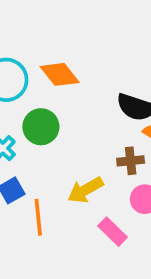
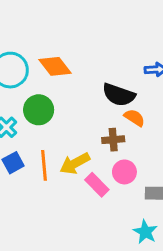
orange line: (38, 217) -> (44, 165), moved
pink rectangle: (113, 232) -> (97, 185), moved

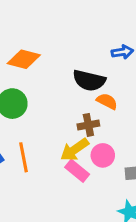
orange diamond: (55, 66) -> (24, 59), turned -32
yellow arrow: (75, 163) -> (75, 150), moved

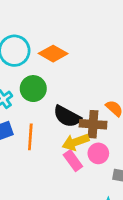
black semicircle: (89, 80) -> (67, 116), moved
brown cross: (88, 125) -> (93, 124), size x1.4

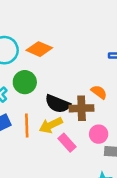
yellow arrow: (76, 142) -> (51, 125), moved
pink circle: (98, 153) -> (99, 134), moved

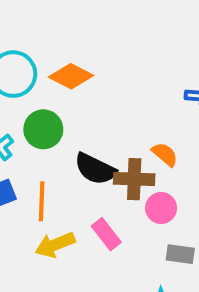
yellow arrow: (51, 125) -> (55, 245), moved
pink circle: (99, 134) -> (161, 208), moved

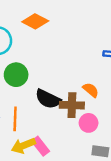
orange diamond: (71, 76) -> (35, 21), moved
pink rectangle: (106, 234) -> (41, 146), moved

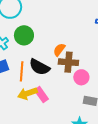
orange semicircle: (91, 90) -> (59, 50), moved, turned -96
black semicircle: (48, 99) -> (39, 67), moved

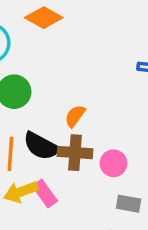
brown cross: (68, 62) -> (75, 153), moved

